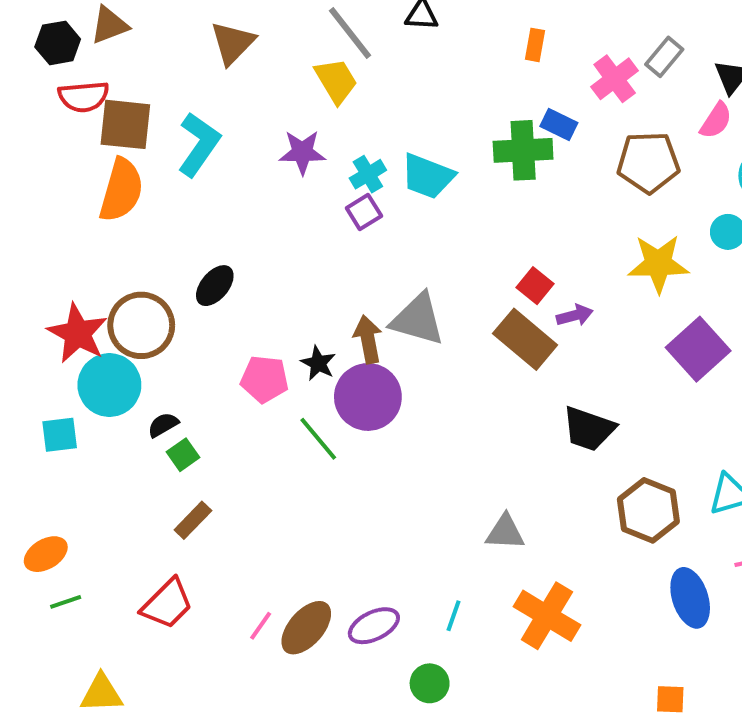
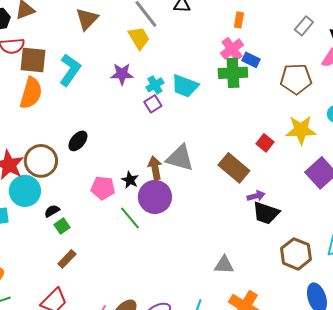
pink cross: (615, 79) -> (232, 49), moved
red square: (535, 286) -> (265, 143), moved
purple arrow: (575, 315) -> (256, 196), moved

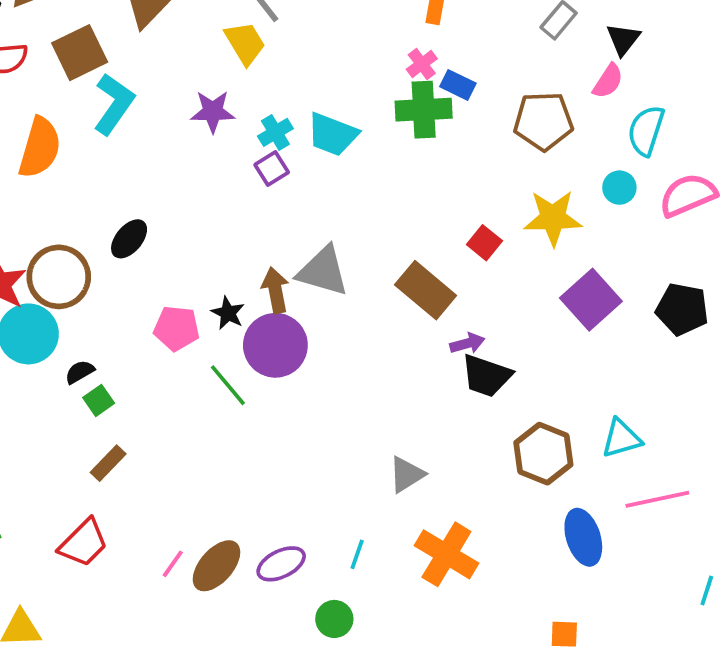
pink cross: (232, 49) -> (422, 64), size x0.7
brown square: (33, 60) -> (80, 53), moved, turned -32
gray triangle: (224, 265) -> (407, 475), turned -35

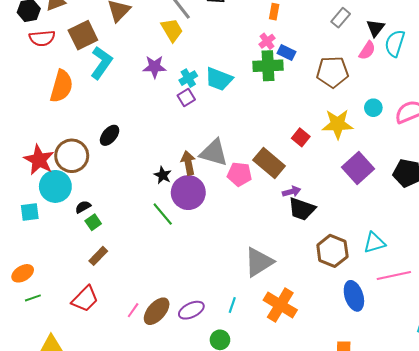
cyan semicircle: (646, 131) -> (395, 43), moved
pink pentagon: (177, 328) -> (239, 174), moved
gray triangle: (407, 475) -> (259, 262), size x1.5

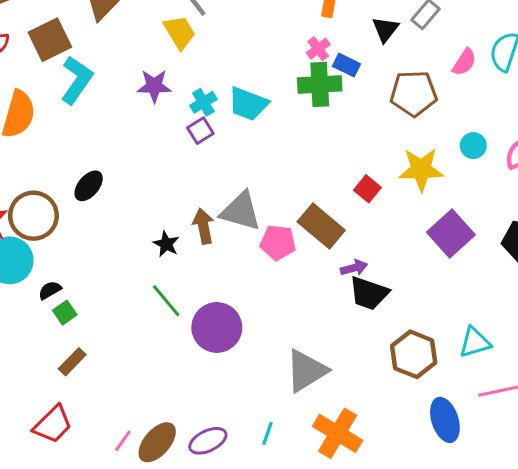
black triangle: (375, 28) -> (385, 29), moved
purple circle: (188, 193) -> (217, 327), moved

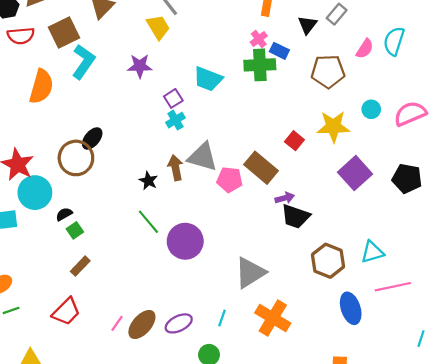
cyan cross: (203, 102) -> (175, 120), moved
brown circle: (33, 216) -> (76, 158), moved

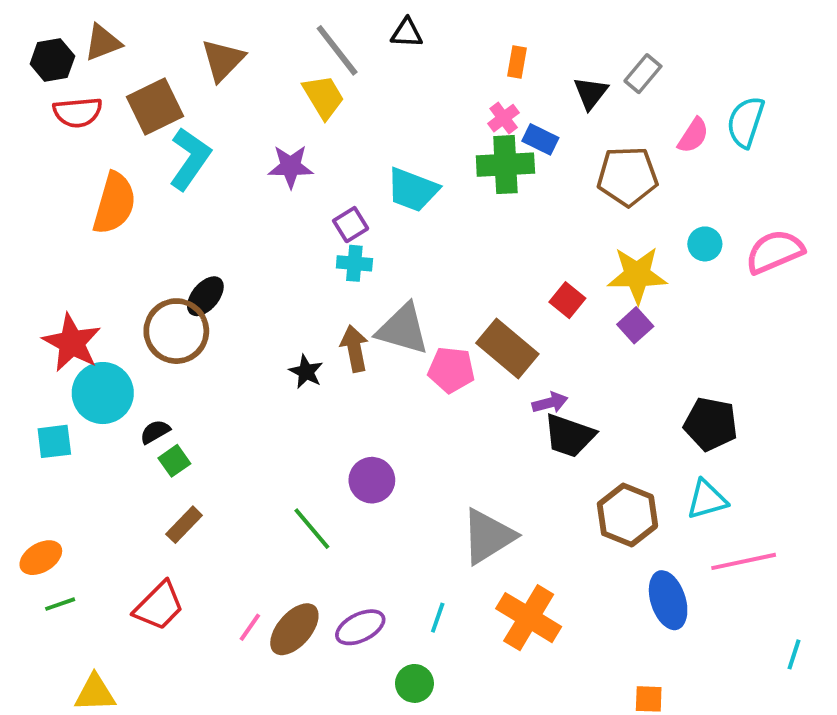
cyan cross: (175, 120) -> (354, 263), turned 36
purple square: (355, 173) -> (635, 325), moved, size x0.6
black pentagon: (407, 178) -> (711, 424), moved
green line: (148, 222) -> (312, 529), moved
purple circle: (185, 241) -> (372, 480), size x0.7

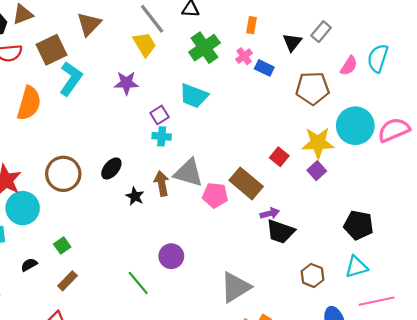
green cross: (505, 165) -> (204, 48), moved, turned -32
cyan circle: (705, 244) -> (355, 126), size x2.0
black ellipse: (205, 296) -> (111, 168), moved
black semicircle: (155, 432) -> (29, 265), moved
brown hexagon: (627, 515) -> (312, 275), size x0.7

